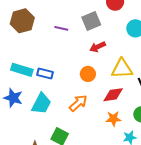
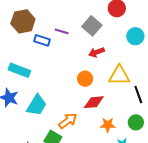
gray square: (91, 21) -> (92, 26), turned -30
blue rectangle: (45, 74) -> (42, 40), moved
red diamond: (113, 95) -> (94, 102), moved
orange arrow: (78, 103) -> (68, 121), moved

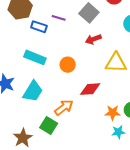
cyan rectangle: (19, 70) -> (35, 57), moved
orange circle: (85, 79) -> (68, 65), moved
orange star: (108, 125) -> (113, 113), moved

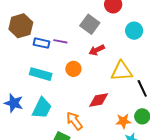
purple line: (59, 18) -> (60, 41), moved
orange circle: (68, 65) -> (73, 69), moved
orange arrow: (64, 107) -> (74, 121), turned -84

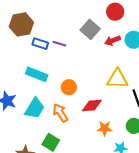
red arrow: (97, 50) -> (113, 41), moved
orange circle: (73, 69) -> (69, 87), moved
orange arrow: (74, 121) -> (60, 113), moved
orange star: (123, 121) -> (105, 128), moved

